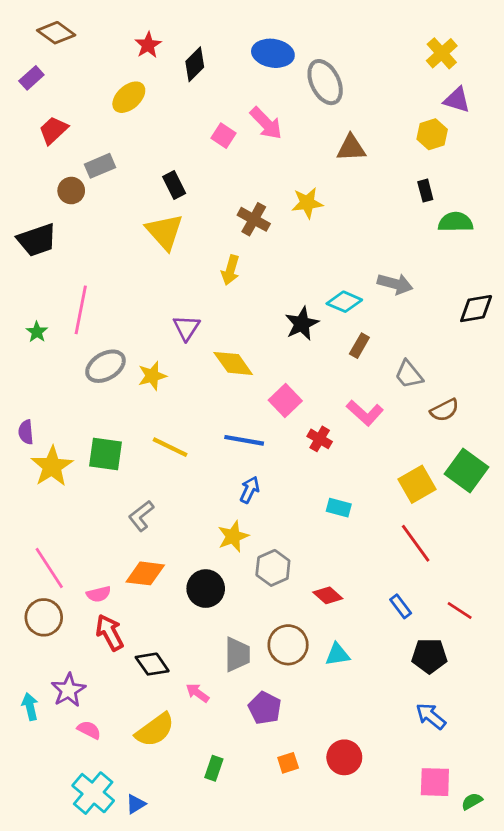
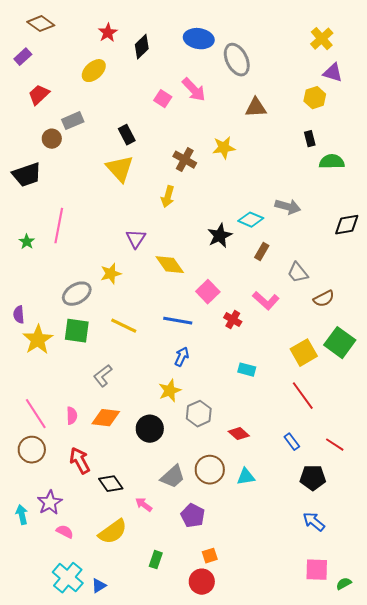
gray ellipse: (105, 366) -> (77, 294), moved
pink semicircle: (99, 594) -> (72, 416), moved, turned -78
gray trapezoid: (237, 654) -> (173, 477), turned 48
red circle: (344, 757) -> (202, 582), moved

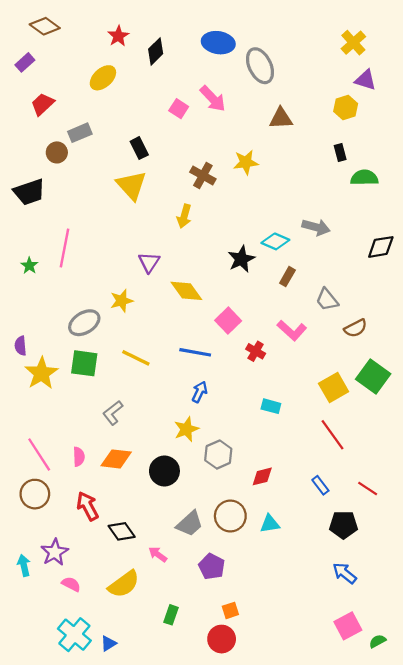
red diamond: (239, 434) -> (262, 476), turned -55
pink square: (317, 570) -> (348, 626), turned -30

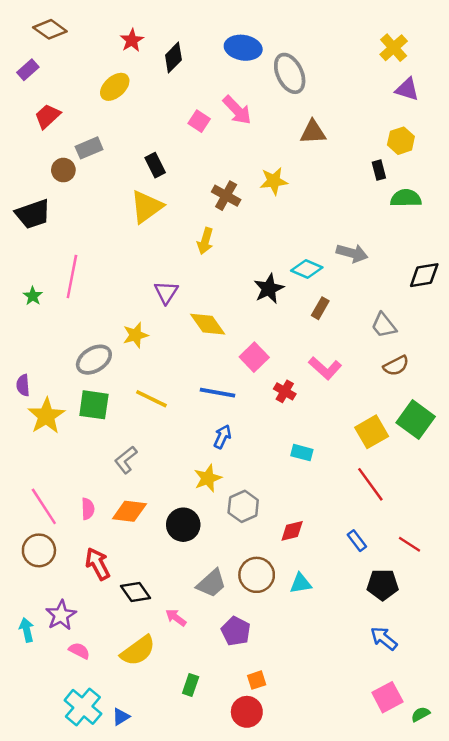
yellow hexagon: (346, 107) -> (401, 141), moved
yellow triangle: (131, 185) -> (147, 207), turned 36
gray trapezoid: (327, 300) -> (384, 325), moved

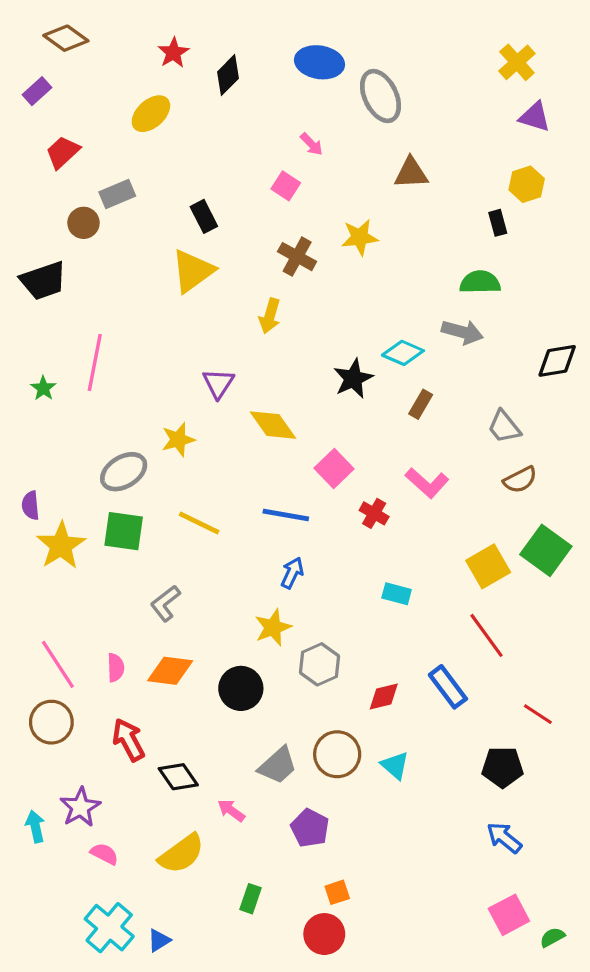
pink arrow: (237, 110) -> (311, 144), size x0.6
pink square: (199, 121) -> (286, 186), moved
green semicircle: (406, 198) -> (480, 282), moved
blue rectangle: (357, 541) -> (448, 687), moved, size x1.5
cyan triangle: (301, 583) -> (395, 765), turned 50

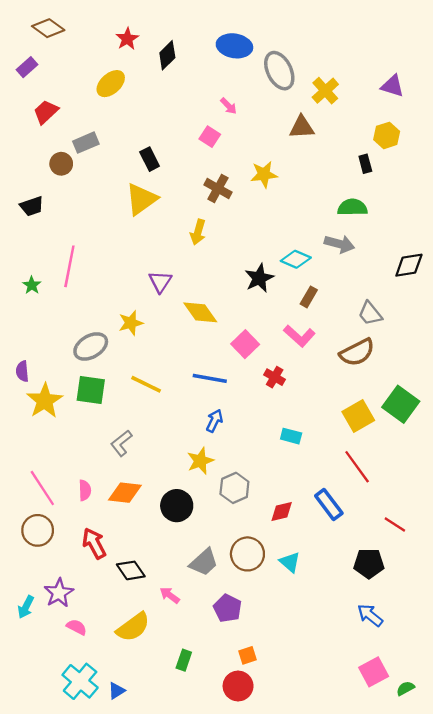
yellow cross: (517, 62) -> (325, 91), moved
black trapezoid: (43, 281) -> (32, 206), size x0.7
brown semicircle: (520, 480) -> (357, 352), moved, size x1.4
pink L-shape: (427, 483) -> (299, 336), moved
cyan arrow: (35, 826) -> (26, 607), turned -140

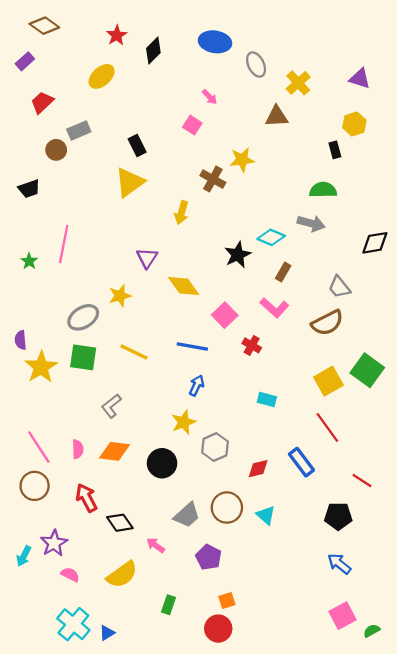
gray ellipse: (279, 71) -> (256, 65), size x0.7
brown cross: (218, 189) -> (213, 179), moved

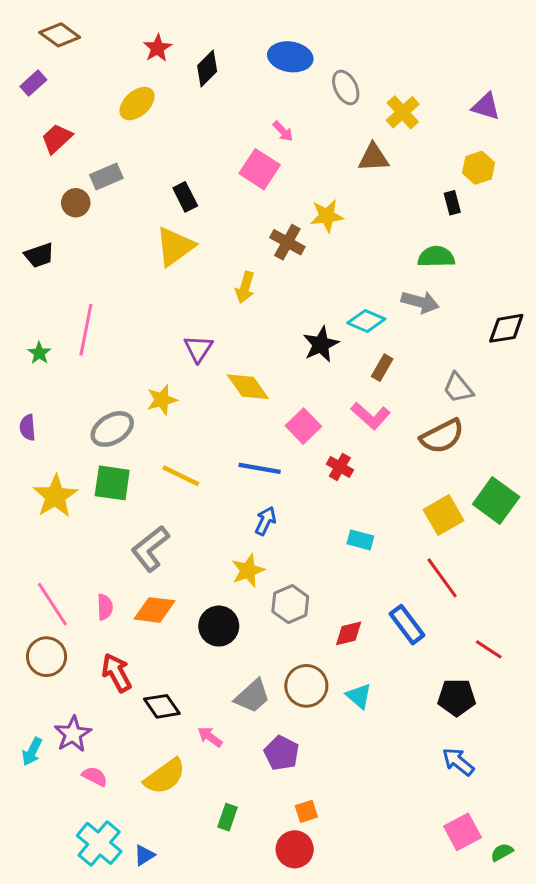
pink square: (192, 125) -> (260, 169), size x1.5
purple semicircle: (20, 340) -> (28, 428), moved
gray L-shape: (111, 406) -> (150, 549), size x1.4

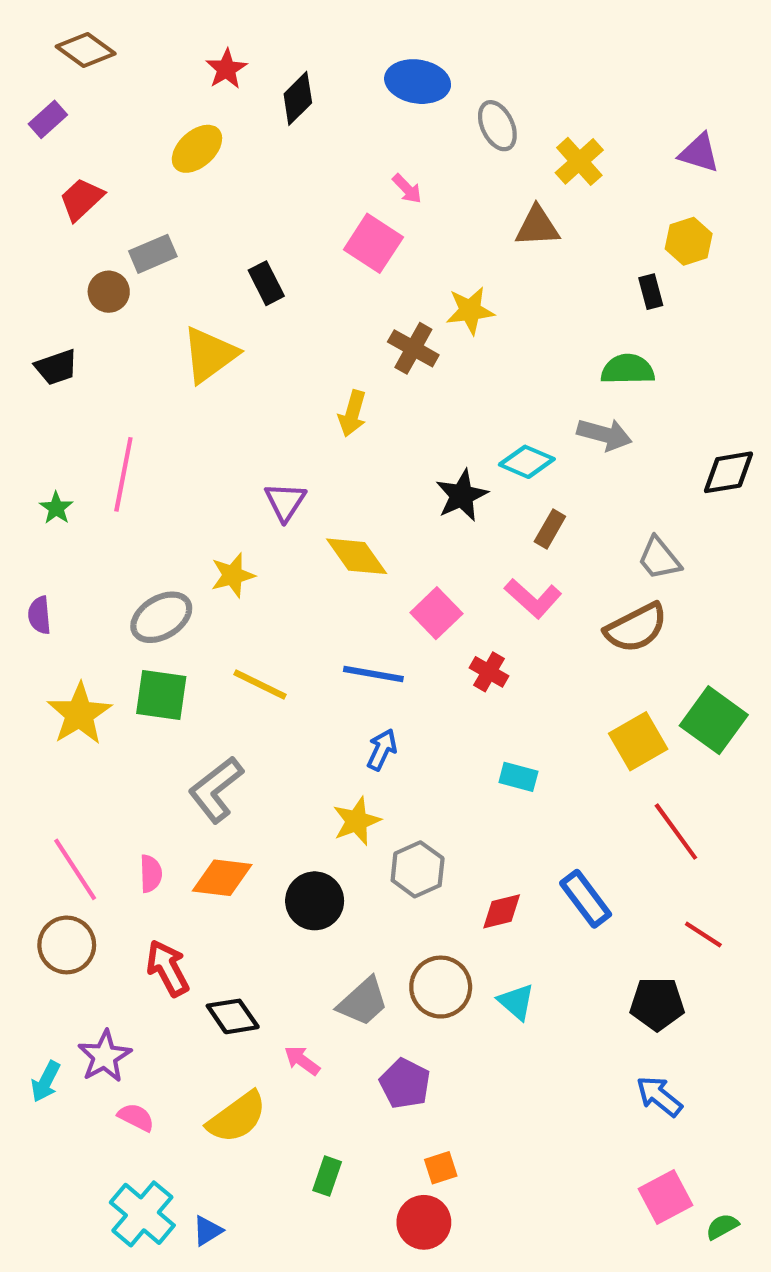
yellow triangle: (175, 247) -> (210, 355), moved
red line: (442, 578) -> (676, 832), moved

